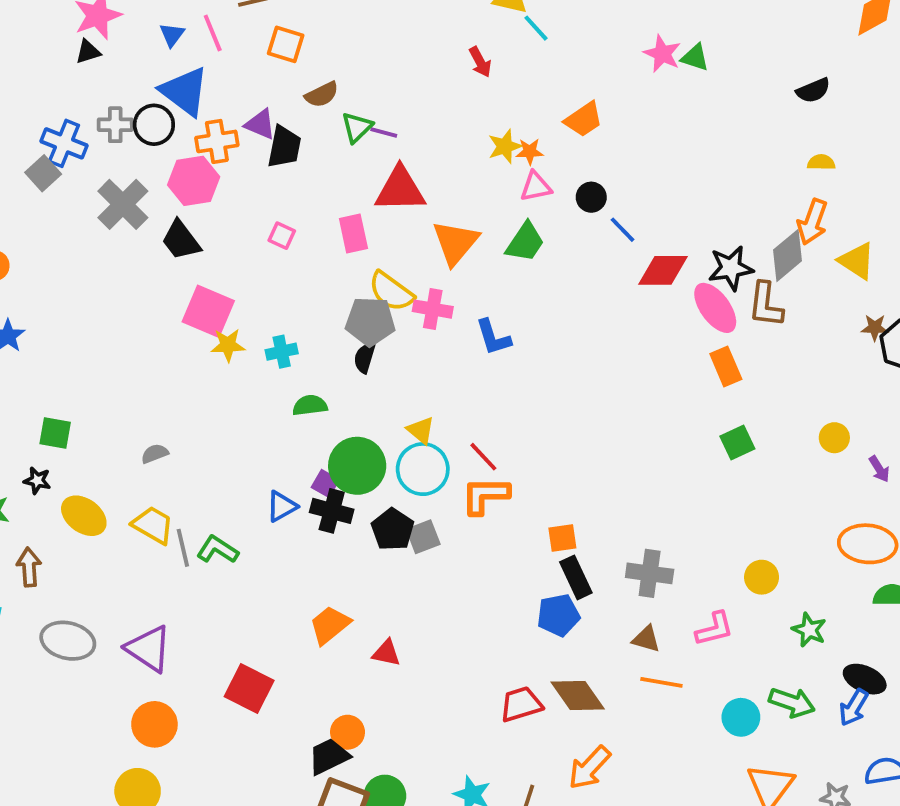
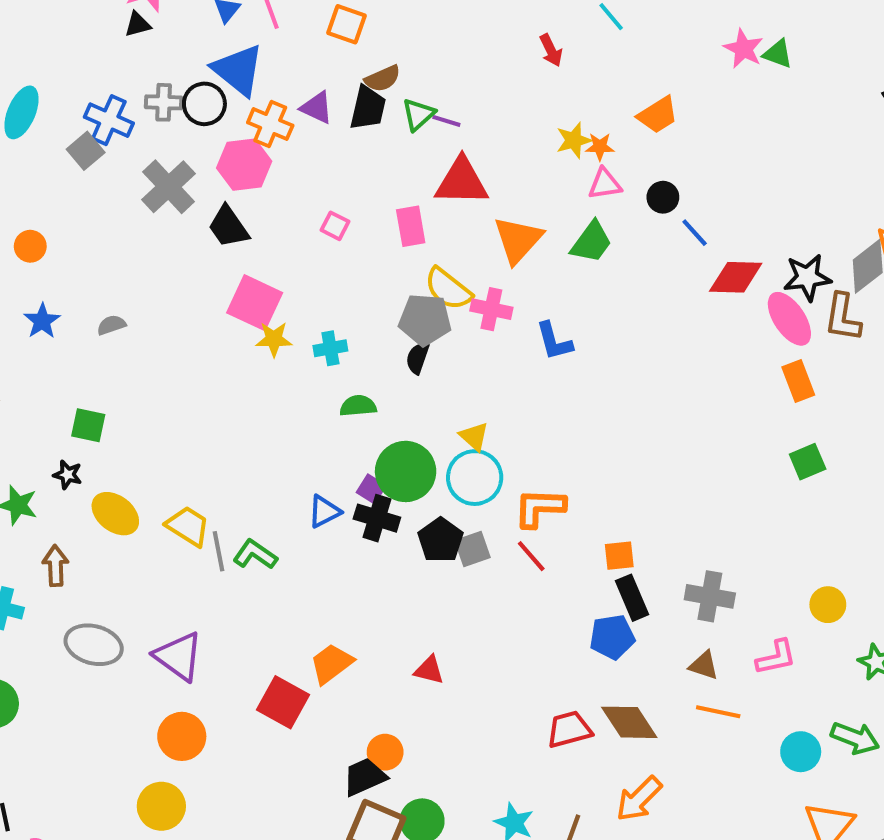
orange cross: (217, 141) -> (270, 124), turned 30
black trapezoid: (284, 147) -> (368, 108), moved
gray semicircle: (155, 454) -> (111, 325), moved
red line: (483, 457) -> (531, 556), moved
orange trapezoid: (330, 625) -> (331, 664), moved

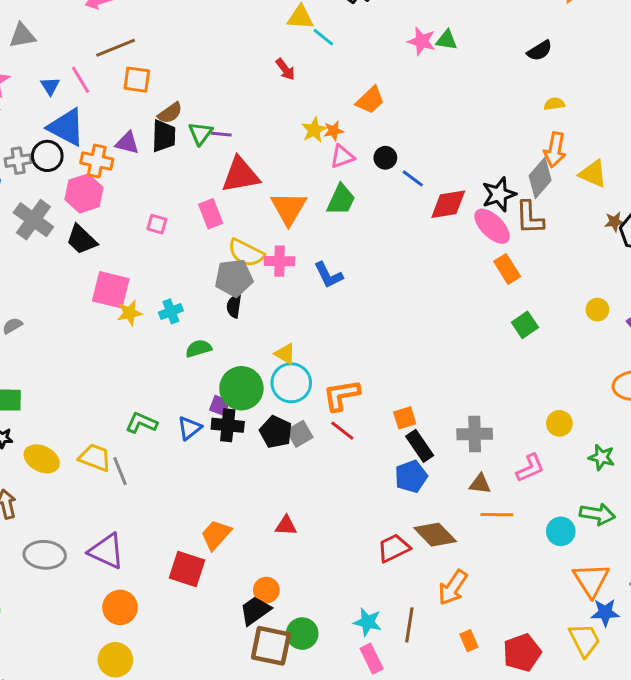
green L-shape: (255, 555) -> (141, 423), moved

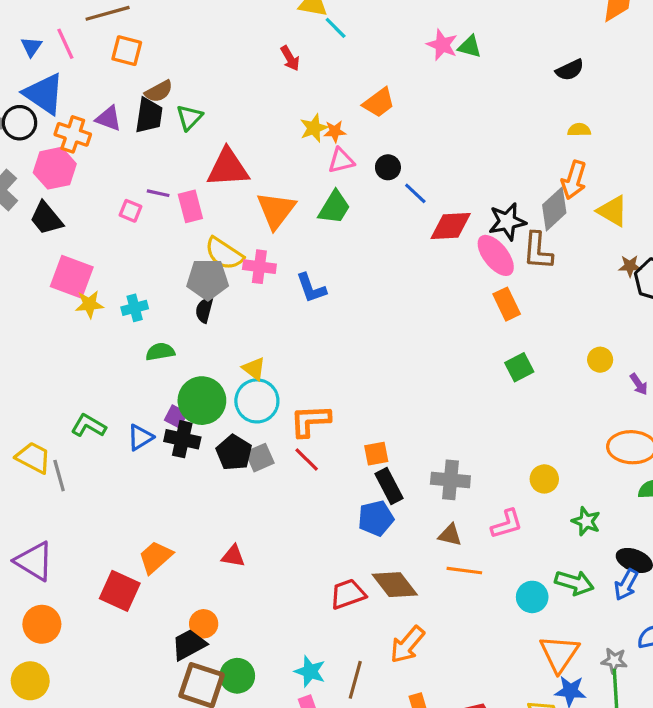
purple line: (221, 134) -> (158, 193), moved

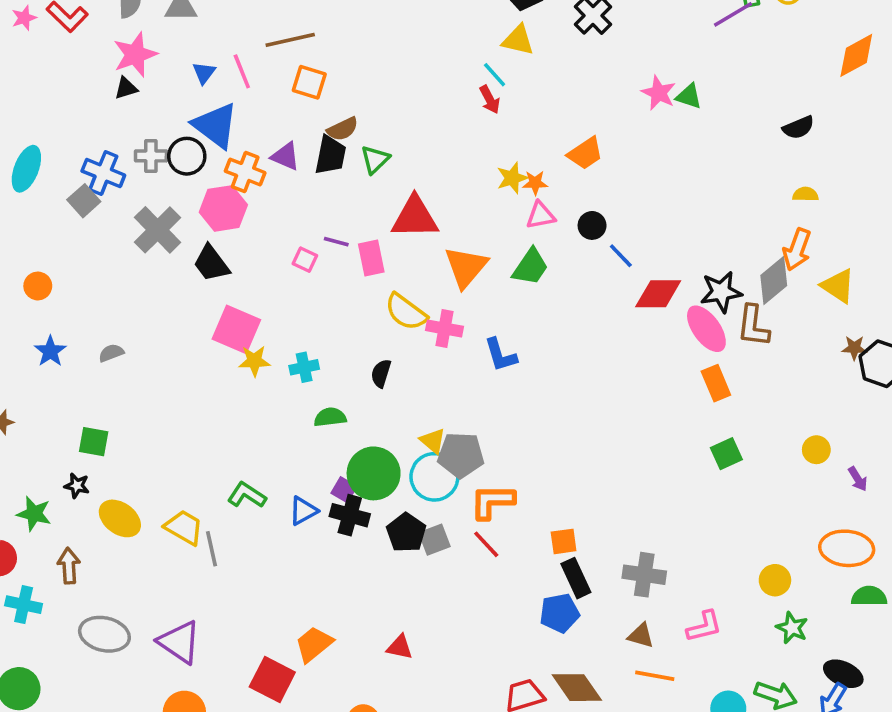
cyan line: (336, 28) -> (495, 75), moved
gray pentagon: (208, 279) -> (461, 455), moved
yellow circle: (544, 479) -> (775, 580), moved

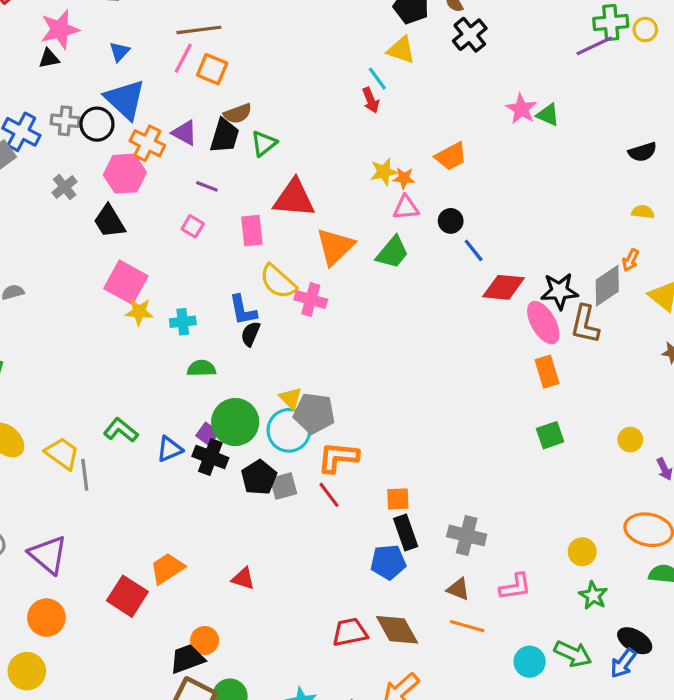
pink line: (242, 71) -> (183, 58), moved, turned 44
gray cross: (158, 230) -> (65, 187), size x0.6
purple line: (336, 242) -> (207, 186), moved
orange arrow: (797, 249) -> (631, 260), size x0.6
blue L-shape: (500, 355) -> (243, 310), moved

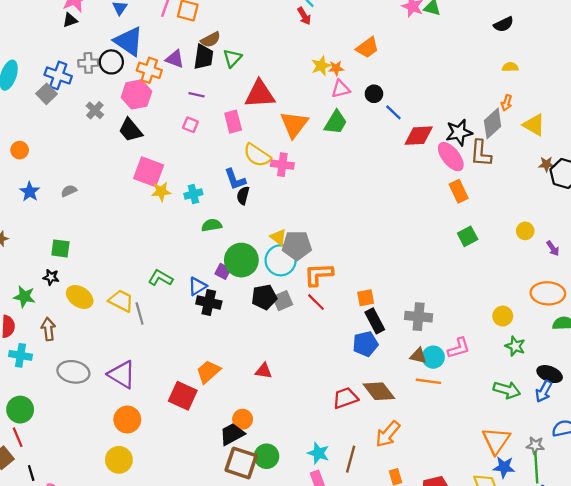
black cross: (210, 457) -> (209, 302), moved
black pentagon: (259, 477) -> (264, 297), turned 30
cyan circle: (530, 662) -> (433, 357), moved

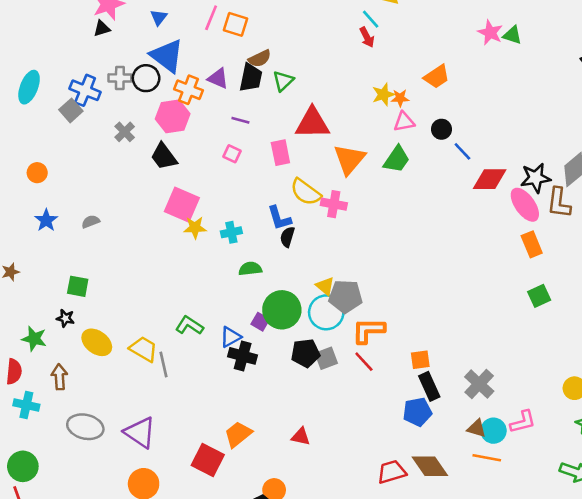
gray cross: (419, 317) -> (479, 384), turned 35

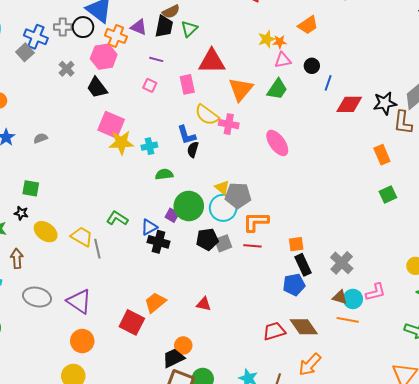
blue line: (462, 151) -> (328, 83), turned 63
pink ellipse: (525, 205) -> (277, 143), moved
yellow star: (195, 228) -> (121, 143), size x1.4
red line: (364, 362) -> (252, 246), turned -42

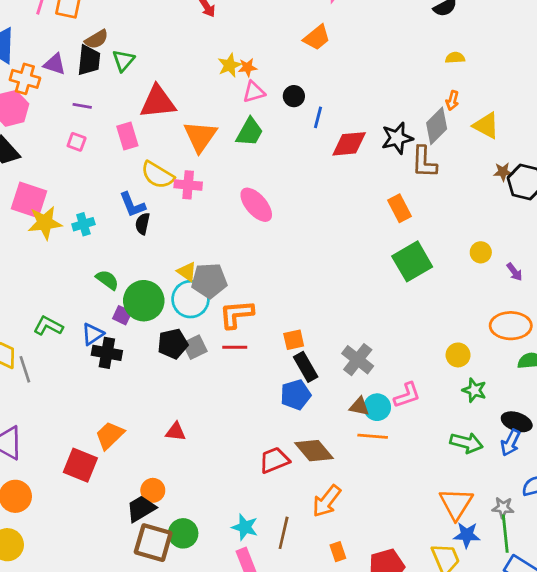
orange trapezoid: (308, 25) -> (317, 38), moved
green semicircle: (164, 174) -> (107, 280), moved, turned 48
green square: (388, 195) -> (412, 261), size x1.6

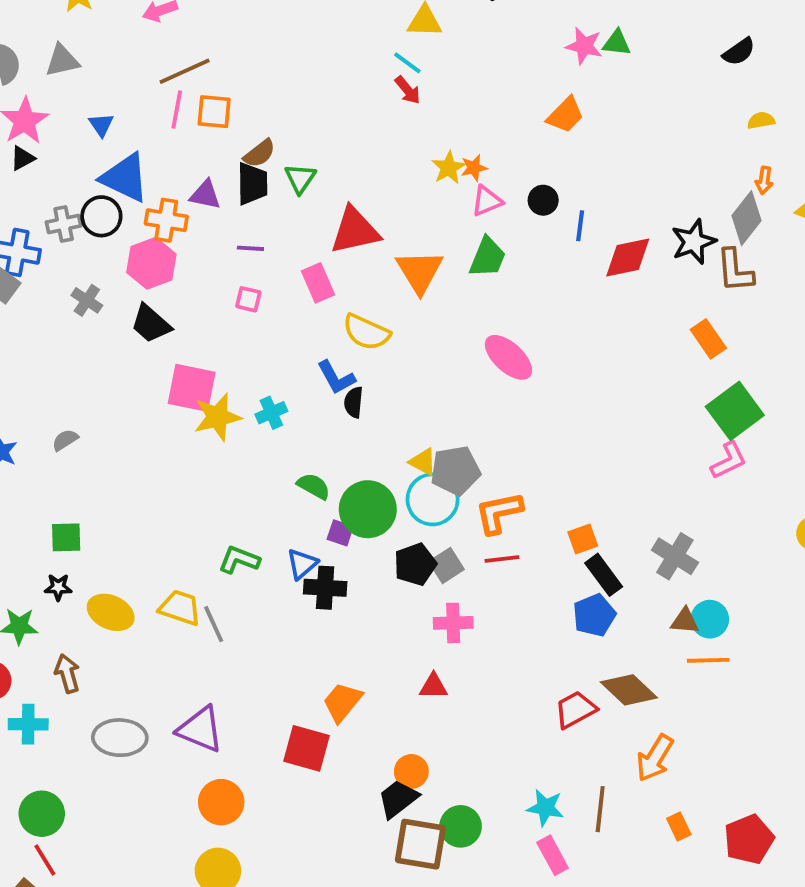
pink cross: (188, 185) -> (453, 623), moved
pink L-shape: (407, 395) -> (729, 460), moved

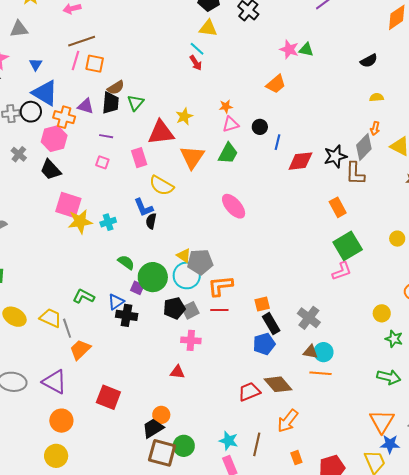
yellow star: (449, 168) -> (184, 116), moved
orange trapezoid: (342, 702) -> (80, 350), moved

